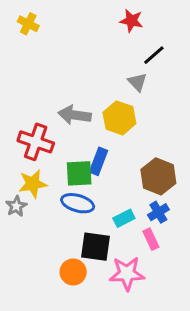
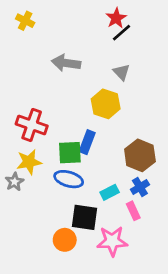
red star: (131, 21) -> (116, 18), turned 30
black line: (154, 55) -> (121, 33), moved
gray arrow: (75, 115) -> (66, 63), moved

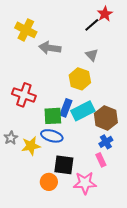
red star: (116, 18) -> (105, 14), moved
yellow cross: (25, 21) -> (26, 30), moved, size x1.5
yellow star: (29, 162) -> (31, 146), moved
cyan rectangle: (110, 192) -> (83, 111), moved, size x1.6

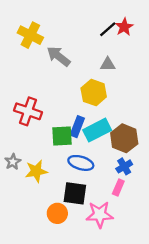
red star: (105, 14) -> (124, 27), moved
gray arrow: (50, 48) -> (59, 56), turned 30
gray triangle: (92, 55) -> (108, 64), turned -48
blue ellipse: (52, 136) -> (81, 163), moved
pink rectangle: (101, 160) -> (118, 188), turned 48

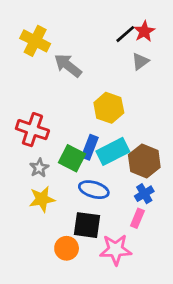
gray triangle: (108, 64) -> (140, 61), moved, turned -35
green square: (62, 136) -> (72, 158), turned 30
gray star: (13, 162) -> (39, 168), moved

